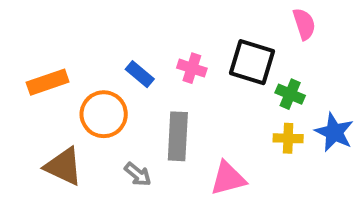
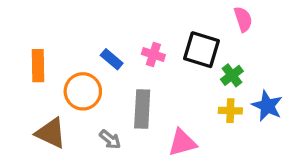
orange rectangle: (48, 82) -> (38, 66), turned -72
green cross: (290, 94) -> (232, 75), turned 30

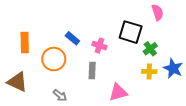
pink cross: (153, 54) -> (99, 46), moved
gray rectangle: (142, 109) -> (92, 70), size x0.7
brown triangle: (51, 133) -> (17, 82), moved
gray arrow: (110, 139) -> (60, 95), moved

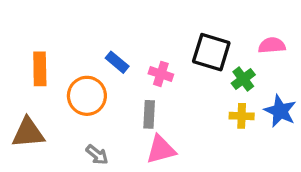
pink semicircle: (158, 12) -> (272, 45), moved, turned -77
brown triangle: (17, 82) -> (28, 133), turned -30
pink triangle: (118, 92) -> (161, 150), moved

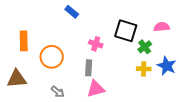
blue rectangle: (117, 62) -> (72, 12), moved

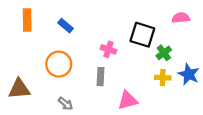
blue rectangle: (72, 12) -> (66, 26), moved
pink semicircle: (162, 27) -> (181, 18), moved
orange rectangle: (24, 41) -> (27, 20), moved
pink triangle: (96, 89) -> (128, 100), moved

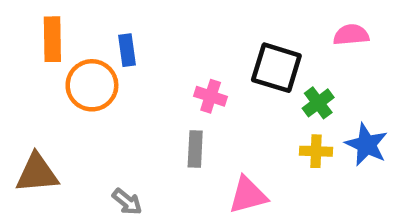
blue rectangle: (66, 26) -> (127, 50), turned 42
orange circle: (59, 64) -> (92, 85), moved

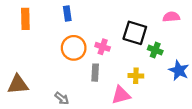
blue rectangle: (127, 50) -> (67, 14), moved
orange circle: (92, 85) -> (74, 48), moved
green cross: (318, 103) -> (155, 50), turned -32
yellow cross: (316, 151) -> (136, 76), moved

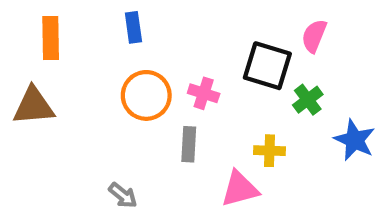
pink semicircle: (171, 17) -> (314, 36), moved, turned -63
green cross: (155, 50) -> (308, 100), turned 32
brown triangle: (18, 84) -> (34, 106), moved

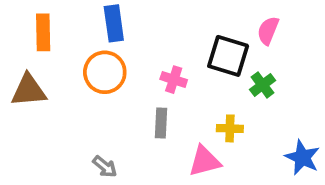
blue rectangle: (133, 27) -> (114, 23), size x1.4
orange circle: (146, 95) -> (105, 72), moved
blue star: (355, 140) -> (302, 157), moved

